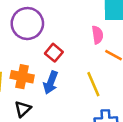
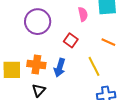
pink semicircle: (97, 35) -> (83, 14), moved
red square: (54, 53) -> (71, 40), moved

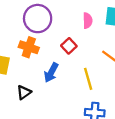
orange cross: (36, 64) -> (29, 47), moved

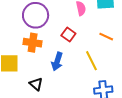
black triangle: (24, 92) -> (36, 84), turned -32

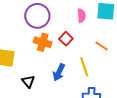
orange cross: (33, 43) -> (43, 42), moved
blue arrow: (57, 61) -> (59, 72), moved

